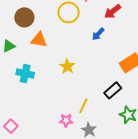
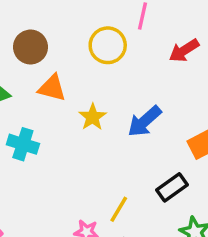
blue arrow: (98, 34) -> (145, 121), moved, size x1.5
yellow star: (67, 66) -> (93, 117), moved

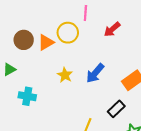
orange triangle: (52, 88) -> (46, 42), moved, turned -36

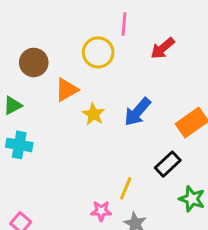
orange triangle: (46, 42) -> (67, 90), moved
cyan cross: (27, 96) -> (19, 145), moved

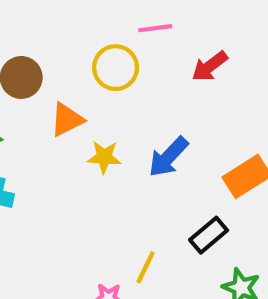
pink line: (124, 24) -> (155, 28), turned 75
yellow star: (93, 114) -> (104, 157), turned -30

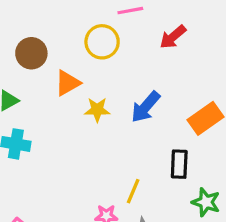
black rectangle: (209, 235) -> (179, 164), turned -44

